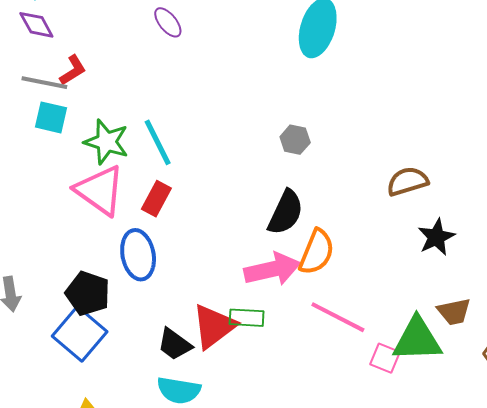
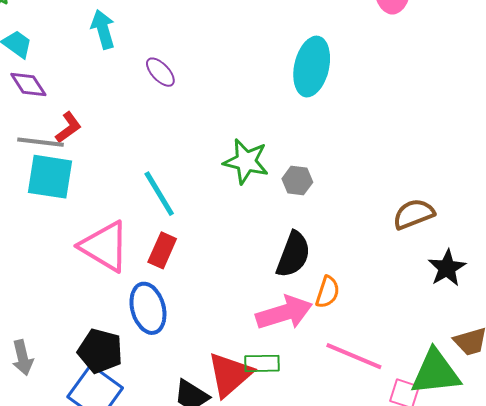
cyan square: (51, 117) -> (50, 177), size x1.4
green star: (106, 142) -> (246, 161), moved
orange semicircle: (317, 252) -> (328, 292), size x0.7

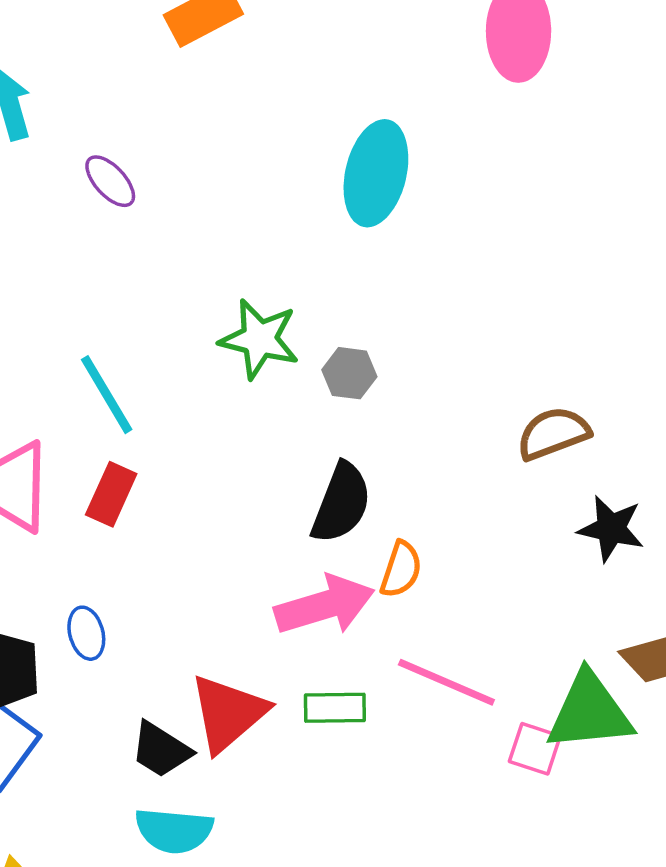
black star: (447, 268) -> (611, 529), turned -30
blue ellipse: (148, 308) -> (86, 633), moved, size x0.6
green rectangle: (262, 363) -> (335, 708), moved

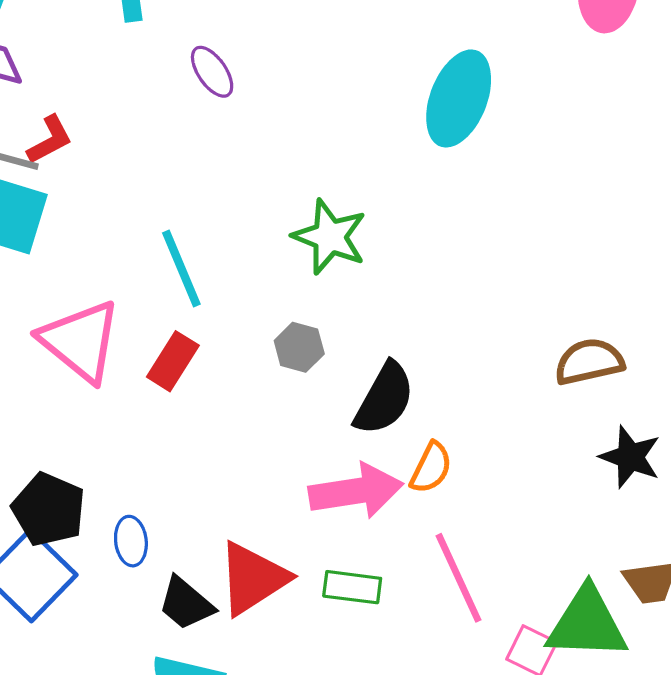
gray hexagon: (349, 373) -> (299, 347), moved
blue ellipse: (86, 633) -> (131, 541), moved
pink line: (446, 682) -> (459, 578), turned 34

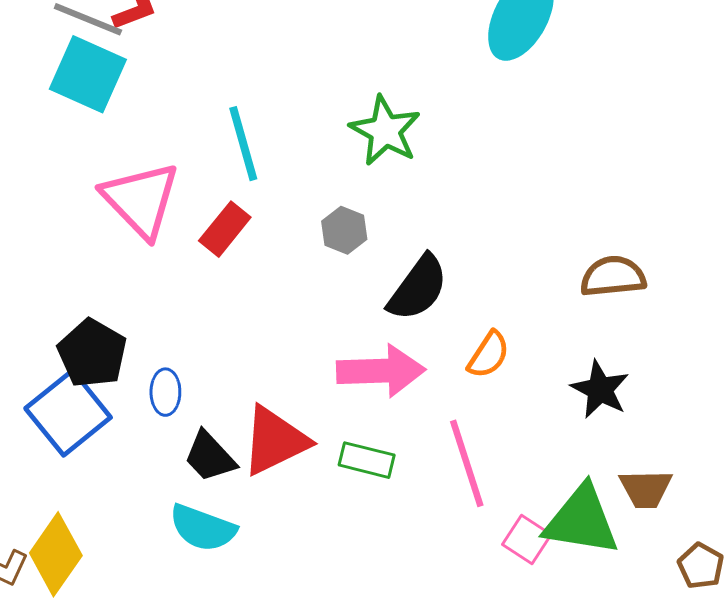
black star: (630, 457) -> (600, 389), moved
orange semicircle: (431, 468) -> (489, 355), moved

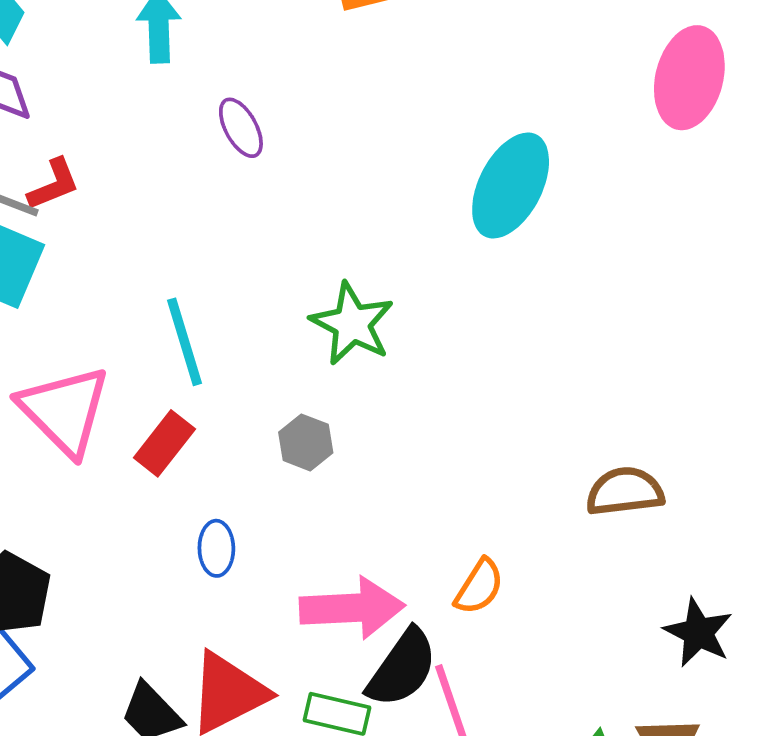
black semicircle: (418, 288) -> (402, 668), moved
black star: (600, 389) -> (698, 633), moved
blue ellipse: (165, 392) -> (216, 548), moved

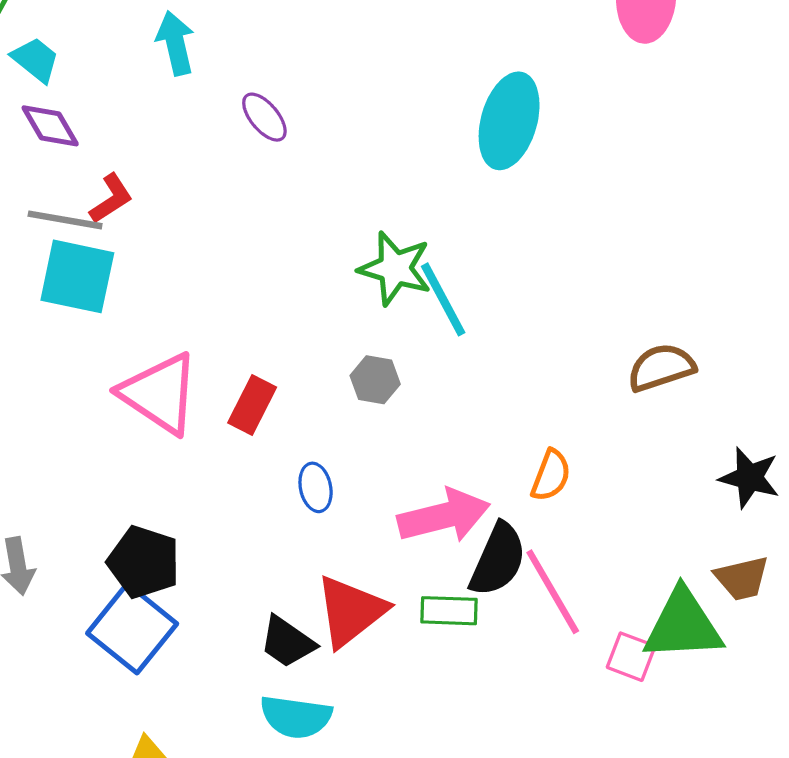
cyan line: (185, 342) -> (443, 299), moved

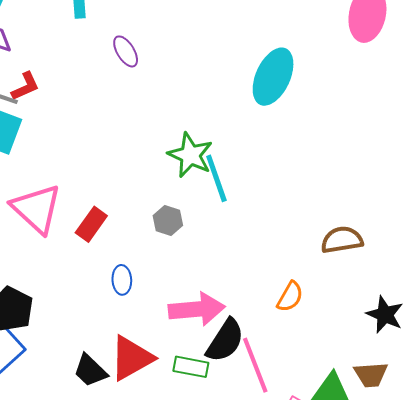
orange semicircle: (551, 475) -> (290, 297), moved

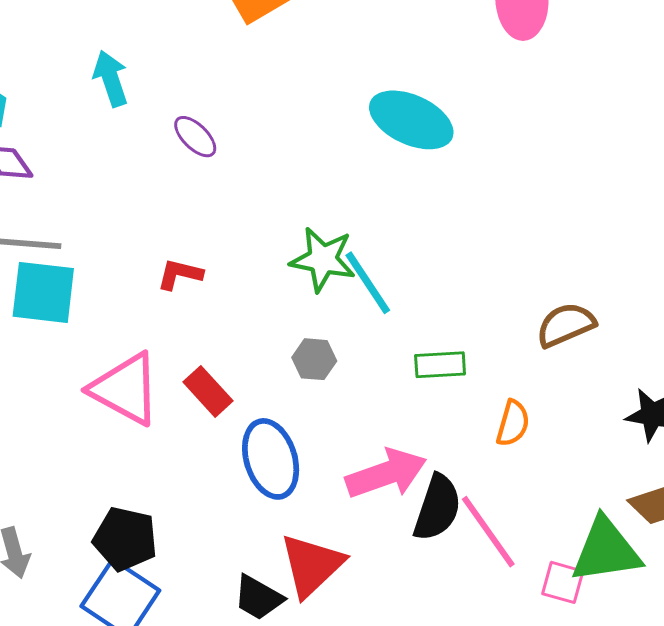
cyan ellipse: (273, 77) -> (411, 120), turned -76
red L-shape: (25, 86) -> (180, 274), moved, turned -128
red rectangle: (91, 224) -> (208, 391), turned -64
blue ellipse: (122, 280) -> (271, 459), size x1.8
green rectangle: (191, 367) -> (440, 365), moved

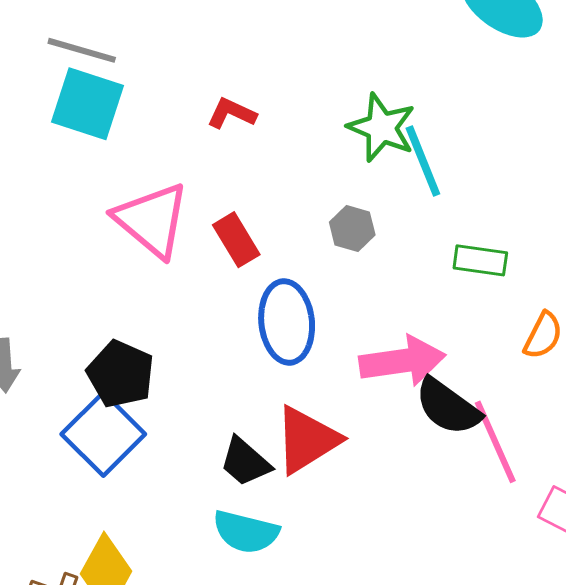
black semicircle: (437, 508) -> (448, 407), turned 96

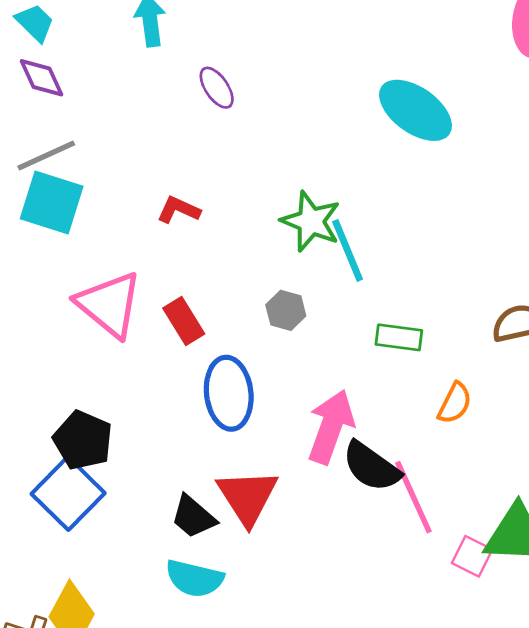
gray line: (82, 50) -> (46, 156), turned -40
pink arrow: (402, 361) -> (331, 427), turned -62
red triangle: (307, 440) -> (247, 497), turned -30

